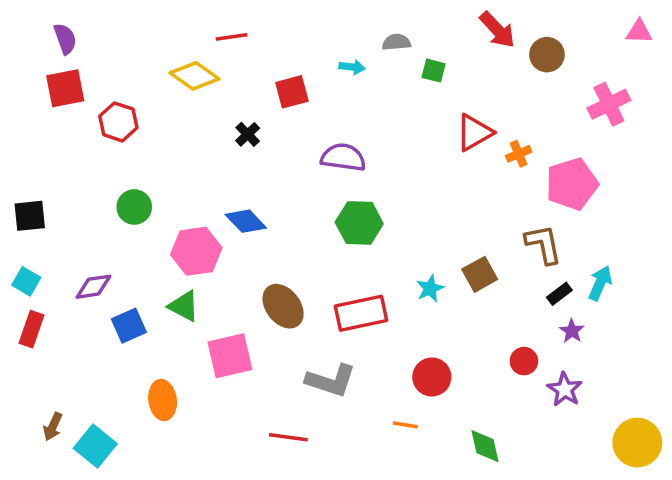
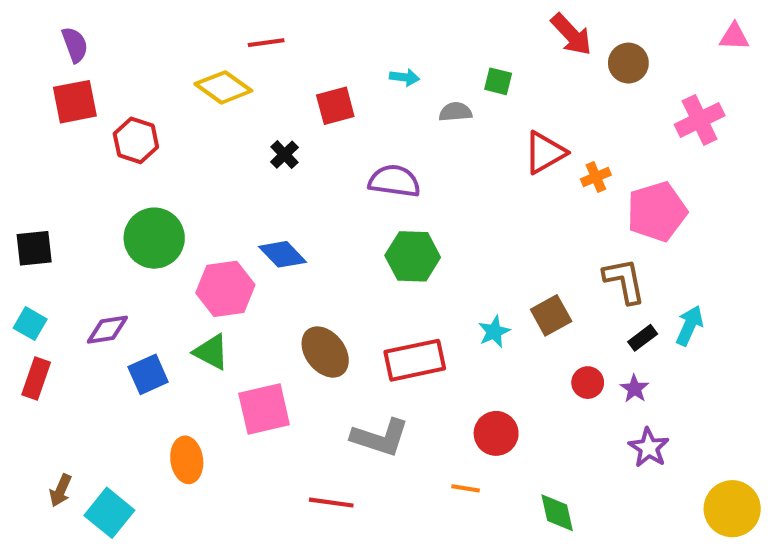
gray semicircle: (396, 42) -> (455, 112), moved
green circle: (134, 207) -> (154, 238), size x1.5
purple star: (572, 331) -> (634, 389), moved
red circle: (524, 361) -> (588, 383), moved

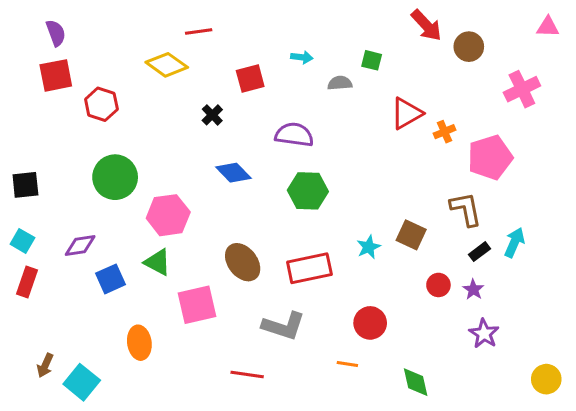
blue diamond: (282, 254) -> (233, 173), moved
brown square: (551, 315) -> (411, 235), turned -36
yellow circle: (732, 509) -> (546, 379), size x0.7

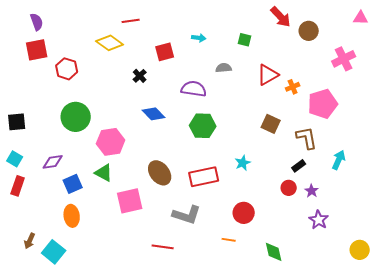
gray semicircle: (340, 83) -> (224, 68), moved
brown square: (411, 235) -> (271, 124), moved
black rectangle: (479, 252) -> (299, 166), moved
orange ellipse: (139, 343) -> (72, 216), moved

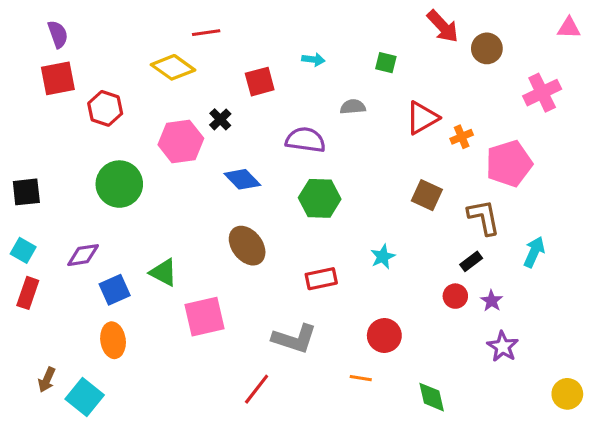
pink hexagon: (111, 142) -> (181, 141), moved
brown ellipse: (160, 173) -> (247, 246), moved
red rectangle: (204, 177) -> (321, 279), size x0.7
red line: (163, 247) -> (257, 389), turned -60

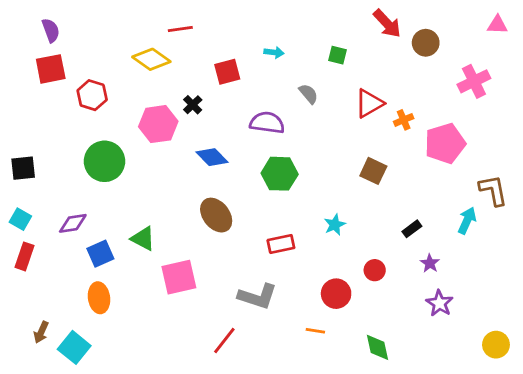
gray semicircle: (353, 107) -> (309, 94), turned 55
brown L-shape: (484, 217) -> (493, 190), moved
red circle: (455, 296) -> (375, 270), moved

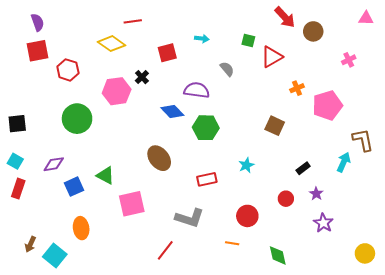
pink cross: (474, 81) -> (349, 60), size x0.6
red triangle: (369, 103) -> (272, 57), moved
blue diamond: (212, 157) -> (172, 111), moved
red circle: (375, 270) -> (286, 199), moved
orange ellipse: (99, 298) -> (81, 228), moved

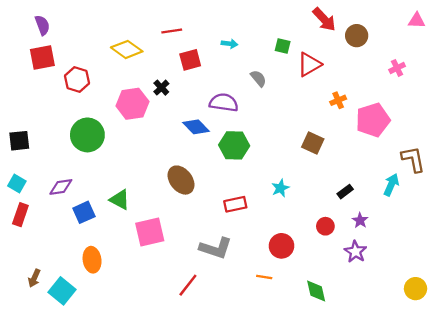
red line: (133, 21) -> (172, 31), moved
purple star: (323, 223) -> (355, 252), moved

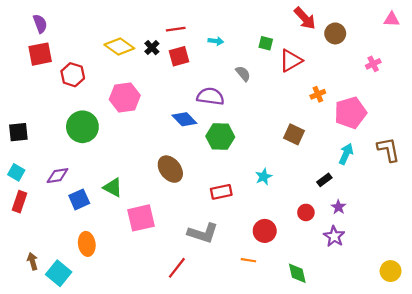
red line: (172, 31) -> (176, 29), moved
black cross: (161, 88) -> (152, 48), moved
cyan arrow: (391, 185) -> (346, 154), moved
brown arrow: (34, 278) -> (33, 261), turned 140

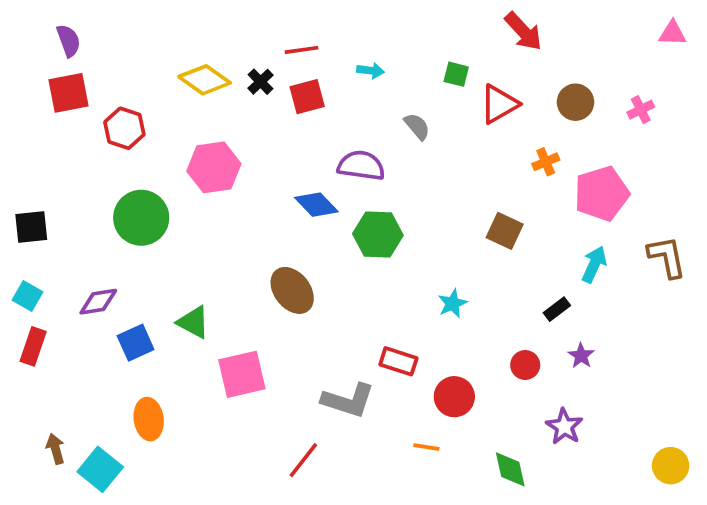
brown circle: (335, 33) -> (576, 102), moved
red rectangle: (221, 192) -> (398, 361), moved, turned 30
purple star: (334, 236) -> (564, 427), moved

